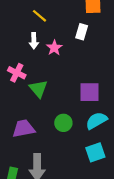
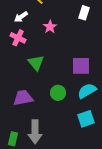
white rectangle: (82, 32) -> (84, 13), moved
white arrow: (34, 41) -> (21, 17), moved, turned 56
pink cross: (17, 73) -> (18, 38), moved

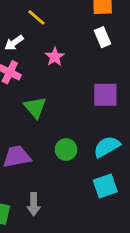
white rectangle: (84, 13) -> (103, 37), turned -40
purple square: (81, 66) -> (105, 95), moved
gray arrow: (35, 132) -> (34, 204), size x0.7

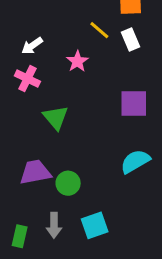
yellow line: (36, 17) -> (99, 30), moved
green circle: (66, 150) -> (68, 183), moved
cyan square: (105, 186) -> (95, 225), moved

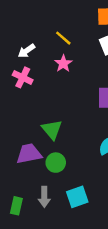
yellow line: (99, 30) -> (63, 38), moved
green triangle: (56, 118) -> (52, 130), moved

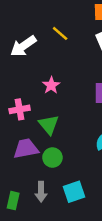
white arrow: (27, 51) -> (23, 46), size x1.5
pink star: (63, 64) -> (51, 85), moved
pink cross: (23, 77) -> (20, 109), moved, turned -36

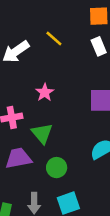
green circle: (52, 158) -> (57, 168), moved

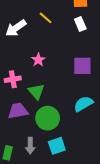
green circle: (57, 168) -> (48, 118), size x1.5

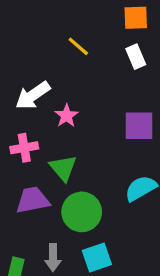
white arrow: (16, 28) -> (33, 95), moved

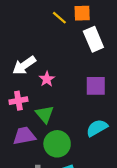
orange square: (136, 18) -> (82, 13), moved
yellow line: (78, 46) -> (59, 18), moved
white rectangle: (136, 57) -> (93, 39), size x1.5

